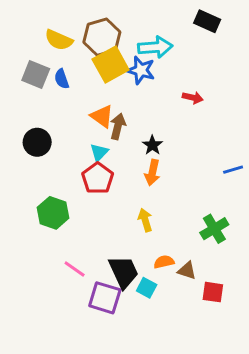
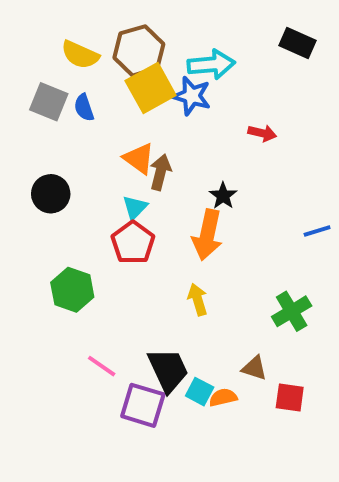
black rectangle: (207, 21) -> (297, 43), moved
black star: (152, 145) -> (223, 196), moved
orange arrow: (152, 173) -> (207, 235), size x1.4
orange semicircle: (164, 262) -> (223, 397), moved

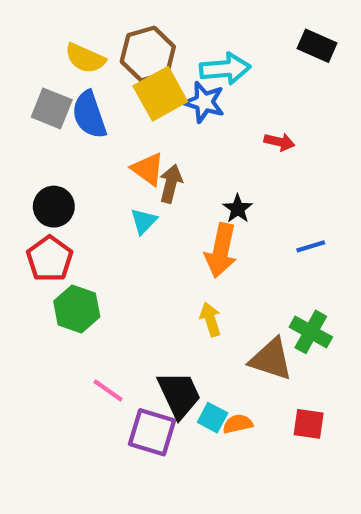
blue semicircle: (84, 108) -> (89, 115), size x1.6
blue line: (317, 231) -> (311, 246), moved
red pentagon: (133, 243) -> (50, 259), moved
green cross: (292, 311) -> (311, 332), turned -30
brown triangle: (254, 368) -> (271, 359), moved, size x1.6

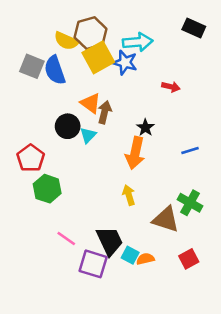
yellow semicircle: (85, 58) -> (66, 41), moved
black circle: (54, 207) -> (68, 126), moved
red square: (309, 424) -> (189, 259), turned -36

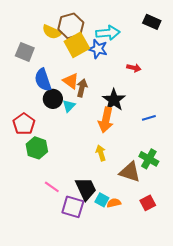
blue semicircle: (55, 70) -> (43, 80), moved
black star: (145, 128) -> (114, 100), size x1.6

